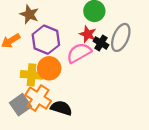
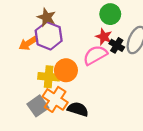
purple hexagon: (46, 40) -> (49, 36), moved

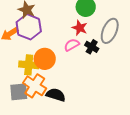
black cross: (117, 45) -> (92, 47), moved
pink semicircle: (95, 55) -> (72, 45), size x0.7
gray square: (38, 106) -> (19, 92), turned 30

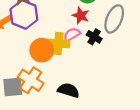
yellow cross: (29, 65) -> (58, 43), moved
black semicircle: (56, 95) -> (68, 90), moved

